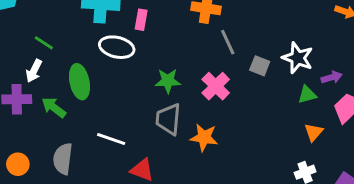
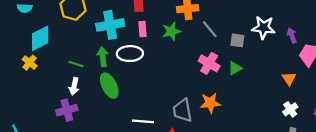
purple arrow: (332, 77) -> (292, 35), turned -80
green star: (168, 81) -> (171, 31), moved
green triangle: (307, 95) -> (235, 68), moved
green arrow: (54, 107) -> (103, 57), moved, turned 60
gray trapezoid: (168, 119) -> (182, 110), moved

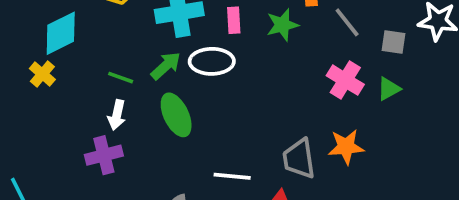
green arrow: (103, 57) -> (166, 66), turned 54

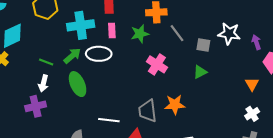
pink cross: (345, 80) -> (157, 64), moved

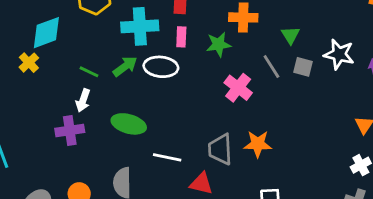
gray line: (177, 33) -> (271, 67), moved
green triangle: (200, 72) -> (290, 35), moved, turned -40
green ellipse: (78, 84) -> (129, 124), moved, turned -55

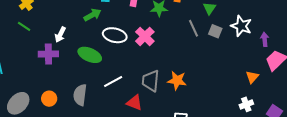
white ellipse: (161, 67) -> (115, 35), moved
green line: (89, 72) -> (24, 26), moved
pink cross: (238, 88) -> (145, 36), moved
white line: (167, 157) -> (113, 81), turned -48

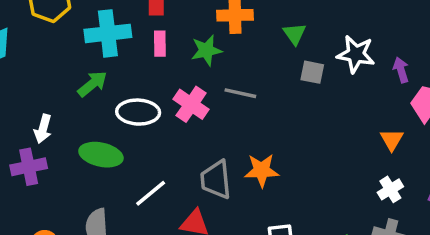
gray line: (194, 28) -> (240, 93), moved, turned -42

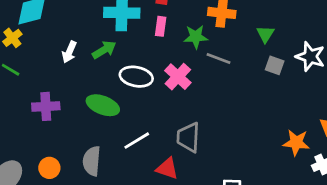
gray line: (240, 93) -> (219, 58), moved
white arrow: (43, 129) -> (69, 52), moved
orange star: (262, 170) -> (296, 143), moved

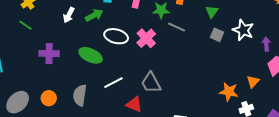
gray trapezoid: (188, 137) -> (151, 83), turned -35

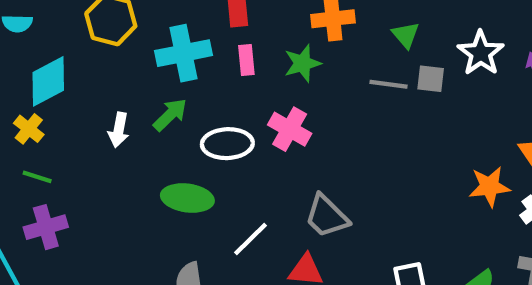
gray line: (177, 27) -> (389, 84), moved
white star: (243, 30) -> (481, 53), turned 30
purple cross: (49, 53) -> (46, 227), moved

